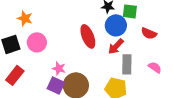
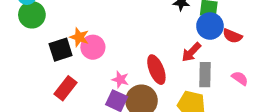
orange star: (25, 18) -> (79, 37), moved
blue circle: (116, 25) -> (210, 26), moved
red ellipse: (88, 36) -> (156, 70), moved

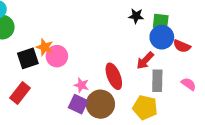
red rectangle: (66, 88) -> (20, 93), moved

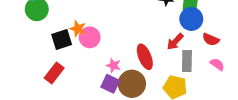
red semicircle: (182, 46) -> (211, 39), moved

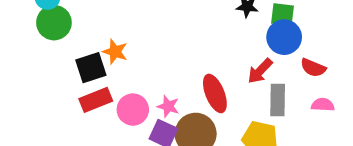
pink circle: (90, 37) -> (133, 110), moved
pink semicircle: (217, 64) -> (323, 105), turned -32
red rectangle: (54, 73) -> (96, 100), moved, turned 30

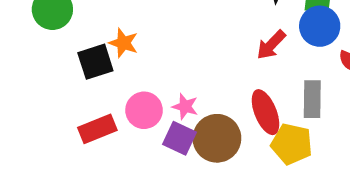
red arrow: (260, 71) -> (271, 45), moved
red ellipse: (215, 93) -> (265, 112), moved
red rectangle: (96, 100) -> (97, 129), moved

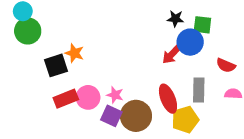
blue circle: (320, 26) -> (190, 42), moved
red rectangle: (97, 129) -> (66, 99), moved
yellow pentagon: (292, 144) -> (185, 120), turned -30

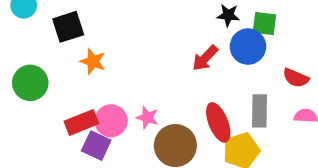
green circle: (28, 31) -> (30, 83), moved
red arrow: (172, 54) -> (205, 58), moved
black square: (56, 65) -> (68, 27), moved
purple square: (111, 116) -> (96, 146), moved

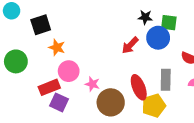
pink circle: (111, 121) -> (69, 71), moved

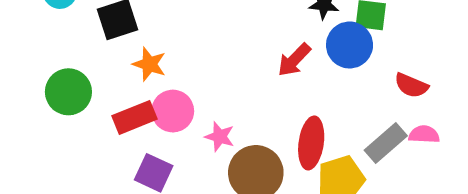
gray rectangle: (166, 80) -> (386, 143), moved, turned 48
red rectangle: (49, 87) -> (134, 117), moved
red ellipse: (139, 87) -> (311, 143), turned 30

